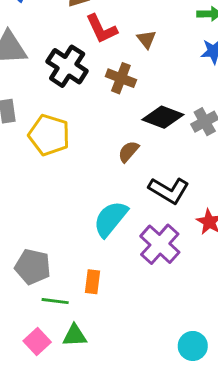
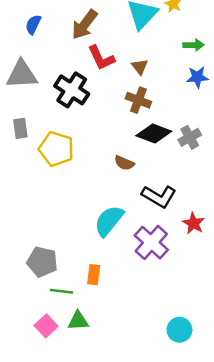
brown cross: (121, 78) -> (138, 100), moved
brown semicircle: (128, 151) -> (124, 163), turned -108

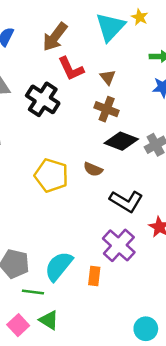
yellow pentagon: (56, 149) -> (51, 175), moved
cyan semicircle: (109, 221) -> (59, 266), moved
orange rectangle: (94, 275) -> (94, 276), moved
green triangle: (78, 321) -> (49, 320), turned 35

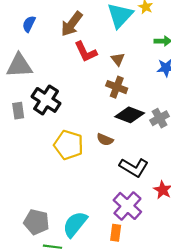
black cross: (43, 99) -> (46, 100), moved
orange rectangle: (94, 276) -> (116, 233), moved

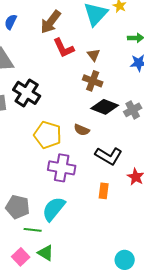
purple cross: (127, 206) -> (62, 168), moved, turned -32
orange rectangle: (116, 233) -> (104, 191), moved

